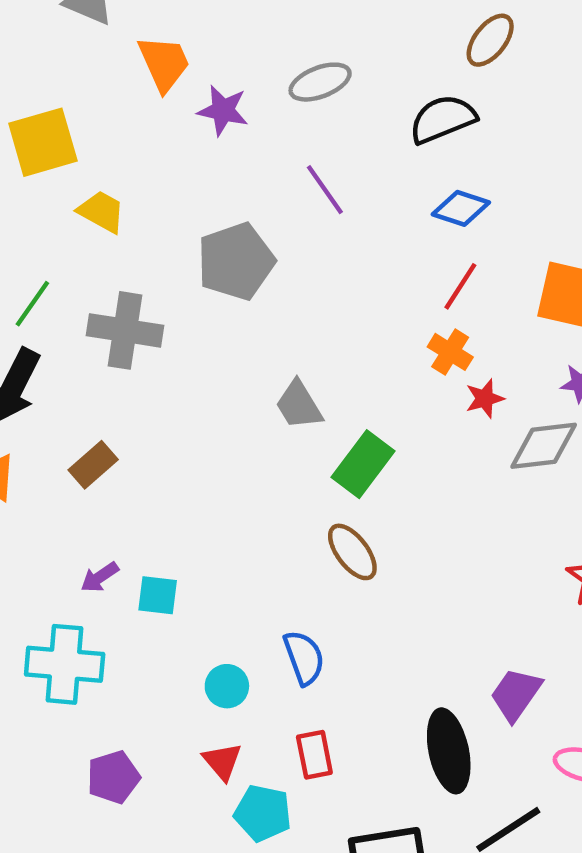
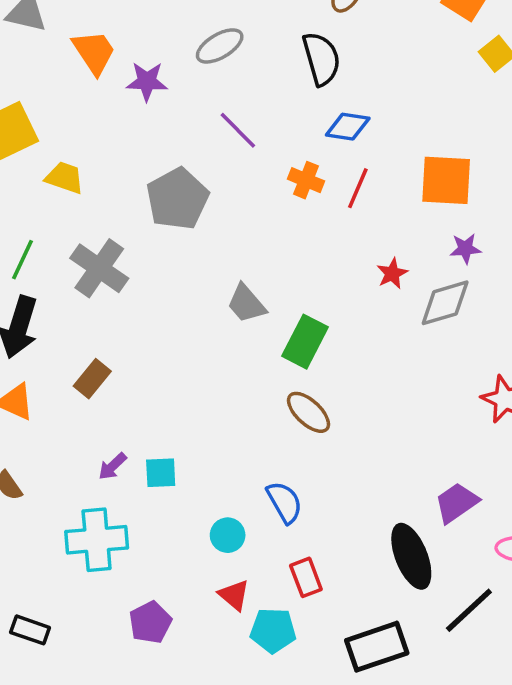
black semicircle: (443, 119) -> (321, 59), turned 106
gray cross: (125, 330) -> (99, 268), turned 36
orange cross: (450, 352) -> (306, 180), moved
purple trapezoid: (516, 694) -> (457, 503), turned 30

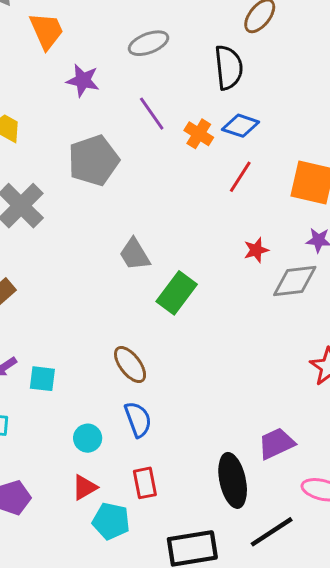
purple star: (147, 81) -> (83, 80), moved
orange cross: (306, 180) -> (199, 134), moved
brown ellipse: (308, 412) -> (130, 365), moved
red triangle: (234, 595) -> (85, 487), turned 40

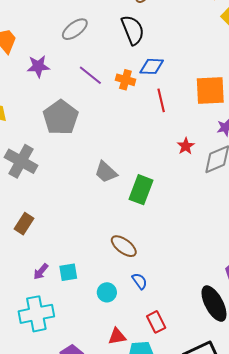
red line: (240, 177) -> (161, 100), turned -30
blue semicircle: (138, 419) -> (139, 281), size x0.7
cyan circle: (88, 438) -> (107, 292), moved
red triangle: (85, 487) -> (117, 336), turned 36

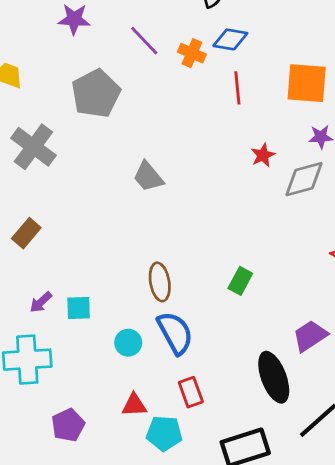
green rectangle: (141, 190) -> (240, 281), moved, size x0.7
brown ellipse: (124, 246) -> (160, 282), turned 36
blue semicircle: (139, 281) -> (175, 333), size x1.8

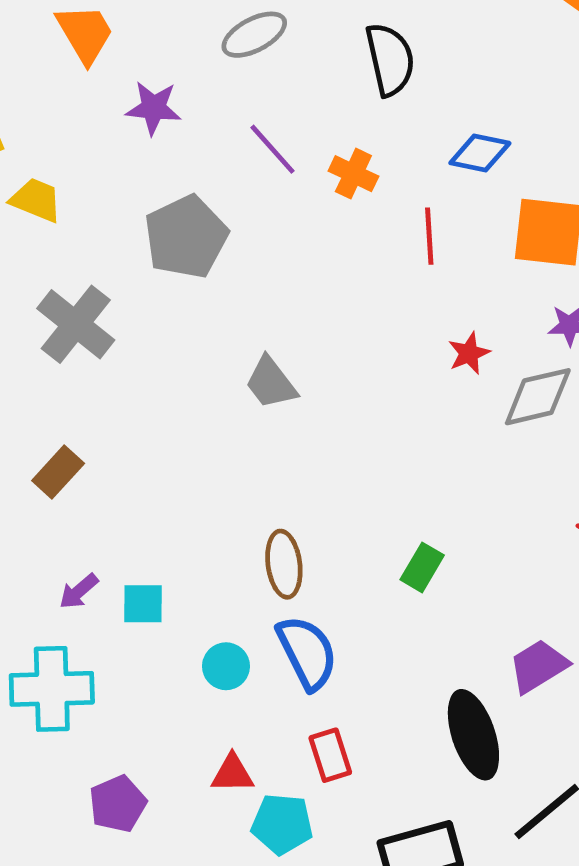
blue diamond: (230, 39) -> (480, 153), moved

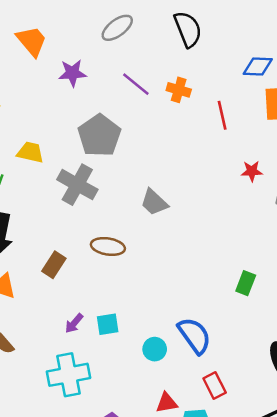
blue diamond: (480, 153) -> (258, 67), moved
yellow trapezoid: (36, 200) -> (30, 152), moved
gray cross: (76, 324) -> (77, 185), moved
red star: (469, 353) -> (252, 171), turned 30
brown ellipse: (284, 564) -> (108, 246), moved, turned -64

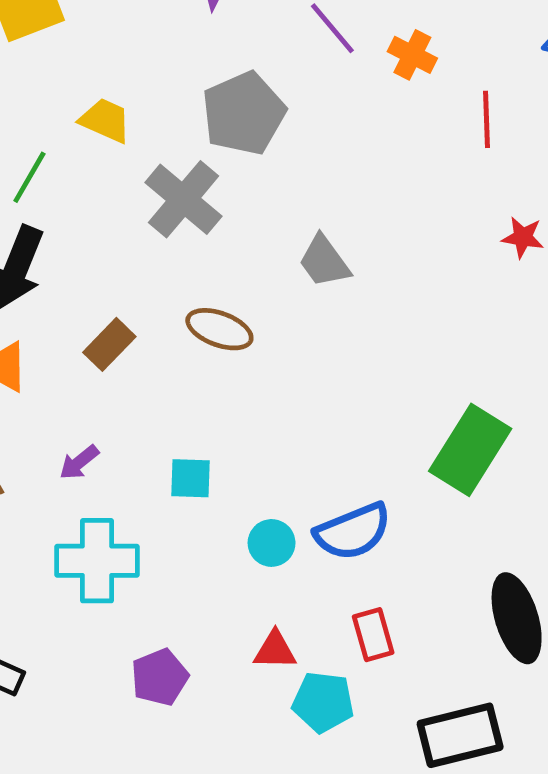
green rectangle: (246, 283) -> (470, 450), size x1.8
purple arrow: (74, 323) -> (79, 462), moved
blue semicircle: (194, 336) -> (353, 532), turned 93

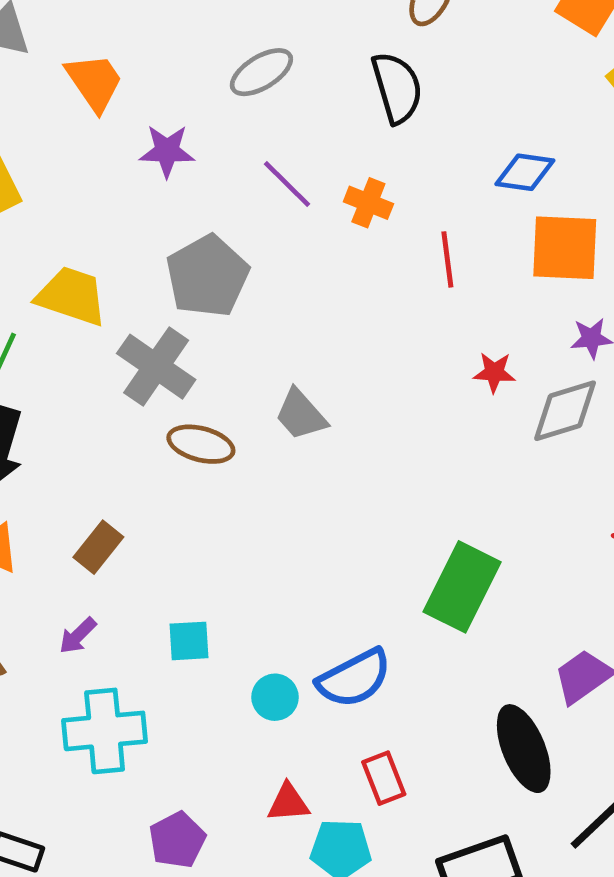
yellow trapezoid: (105, 120) -> (72, 296), size x1.4
brown ellipse: (219, 329) -> (201, 444), moved
brown rectangle: (109, 344) -> (98, 547), moved

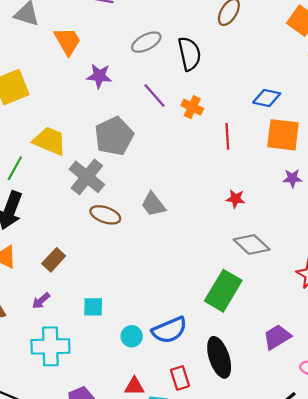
black semicircle: (397, 88) -> (189, 54), moved
red star: (494, 372) -> (235, 199), moved
gray diamond: (565, 411) -> (252, 244), moved, turned 56
black ellipse: (524, 749) -> (219, 357), moved

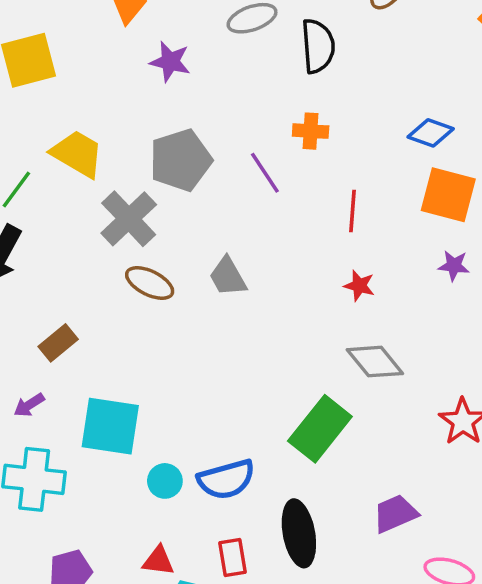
purple line: (155, 96) -> (265, 173), moved
orange cross: (192, 107) -> (311, 131), turned -30
red line: (227, 136) -> (352, 211), moved
cyan square: (93, 307) -> (110, 426), size x1.8

